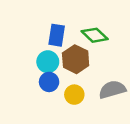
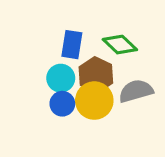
gray semicircle: (112, 90) -> (136, 91), moved
yellow circle: (74, 95) -> (94, 101), moved, size x1.5

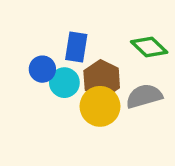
green diamond: (120, 45) -> (149, 47), moved
blue circle: (62, 104) -> (42, 69), moved

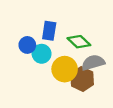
green diamond: (149, 47) -> (79, 42), moved
brown hexagon: (102, 79) -> (82, 79), moved

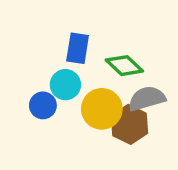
blue circle: (27, 45) -> (43, 105), moved

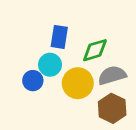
green diamond: (124, 66) -> (95, 50), turned -60
brown hexagon: (129, 124) -> (112, 108), moved

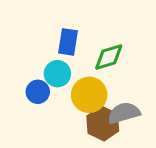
gray semicircle: (112, 75) -> (124, 113), moved
brown hexagon: (112, 108) -> (103, 124), moved

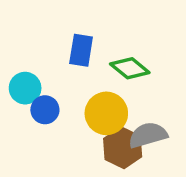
green diamond: (109, 57) -> (130, 68), turned 56
cyan circle: (57, 74) -> (25, 88), moved

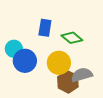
blue circle: (45, 110) -> (25, 61), size x1.5

